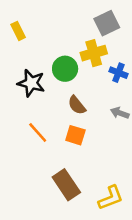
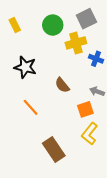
green circle: (65, 69) -> (53, 25), moved
orange square: (75, 135) -> (85, 109), moved, turned -35
yellow L-shape: (111, 198) -> (90, 134), moved, turned 150

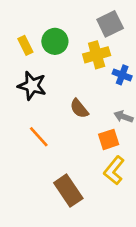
yellow rectangle: (15, 25) -> (25, 45), moved
green circle: (53, 25) -> (55, 41), moved

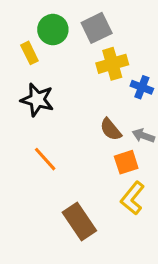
gray square: (110, 24) -> (97, 28), moved
green circle: (55, 41) -> (53, 30), moved
brown semicircle: (79, 109) -> (111, 129), moved

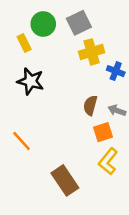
brown semicircle: (111, 129) -> (90, 105), turned 54
orange line: (45, 159) -> (22, 141), moved

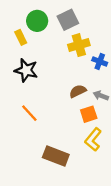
brown semicircle: (90, 105) -> (78, 91), turned 49
orange line: (22, 141) -> (29, 113), moved
brown rectangle: (65, 180) -> (56, 156), turned -35

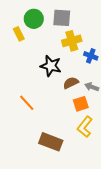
gray square: (68, 20) -> (62, 18), turned 30
black star: (26, 70) -> (51, 66), moved

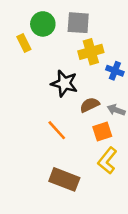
orange line: (27, 103) -> (57, 130), moved

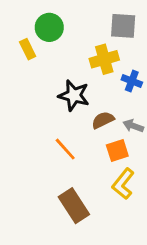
gray square: (78, 23) -> (123, 26), moved
brown rectangle: (64, 179) -> (74, 206), turned 36

